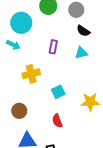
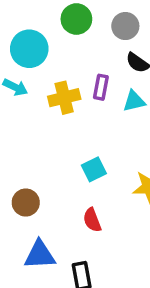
purple rectangle: (53, 47) -> (101, 87), moved
yellow cross: (31, 74) -> (64, 98), moved

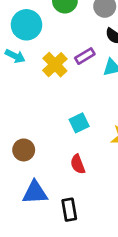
purple rectangle: (101, 87) -> (85, 56), turned 48
yellow cross: (64, 98) -> (55, 65), turned -30

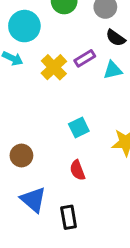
blue triangle: (35, 193) -> (33, 200), turned 44

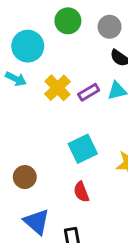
purple rectangle: (85, 58) -> (89, 92), moved
cyan square: (79, 128) -> (83, 149), size x1.4

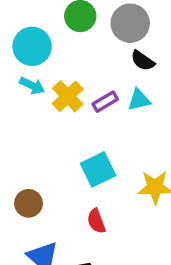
gray circle: (110, 27) -> (130, 23), size x1.4
cyan arrow: (16, 79) -> (32, 86), moved

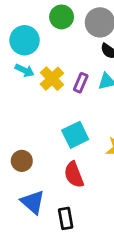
purple rectangle: (105, 102) -> (81, 83), turned -36
red semicircle: (96, 221) -> (74, 175), size x1.4

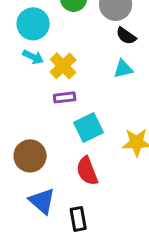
purple rectangle: (81, 83) -> (65, 97), moved, turned 60
brown circle: (22, 161) -> (30, 156), size x1.4

